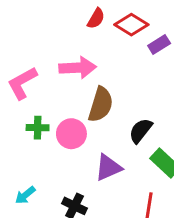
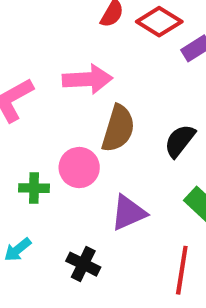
green cross: (38, 128) -> (34, 188), moved
black semicircle: (141, 131) -> (180, 141), moved

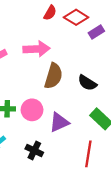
black semicircle: (180, 141) -> (87, 83), turned -96
pink circle: (79, 168) -> (32, 110), moved

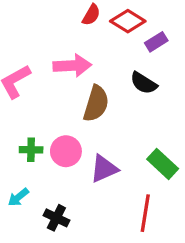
black semicircle: (87, 83) -> (144, 83), moved
black cross: (34, 151) -> (56, 218), moved

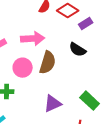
pink circle: (66, 151) -> (23, 68), moved

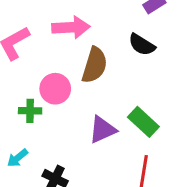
pink circle: (23, 68) -> (55, 89), moved
green rectangle: (90, 101) -> (143, 122), moved

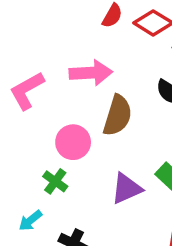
green cross: (30, 111) -> (55, 181), moved, turned 35

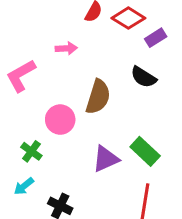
pink arrow: (91, 73) -> (66, 48), moved, size x0.6
green cross: (55, 181) -> (31, 151), moved

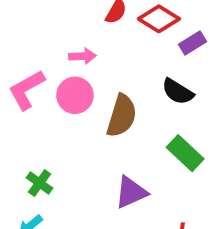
pink circle: (60, 120) -> (75, 95), moved
green rectangle: (145, 151) -> (185, 153), moved

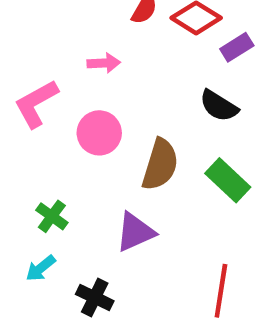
pink circle: (75, 95) -> (99, 133), moved
brown semicircle: (122, 116) -> (160, 164), moved
purple triangle: (131, 192) -> (135, 232), moved

